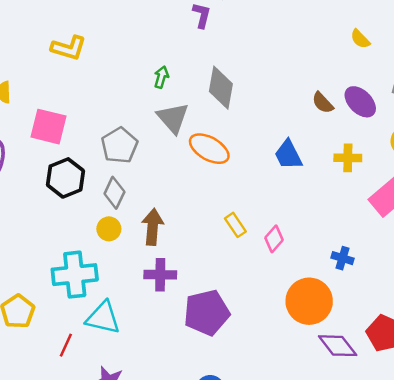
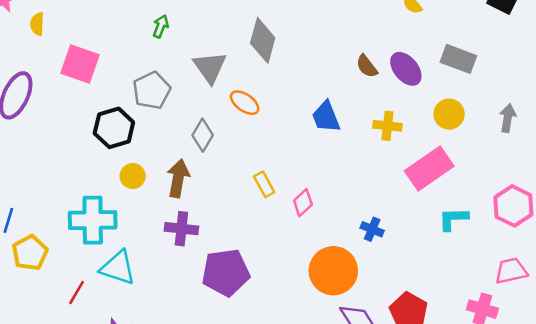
green arrow: (161, 77) -> (161, 26), moved
orange ellipse: (209, 149) -> (245, 103), size x0.7
black hexagon: (66, 178) -> (114, 128), moved
gray diamond: (114, 193) -> (203, 135), moved

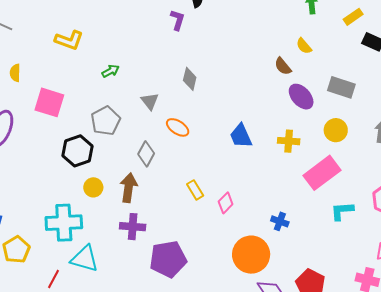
green arrow: (161, 26) -> (110, 71), turned 42
gray diamond: (263, 40) -> (190, 79), size x0.7
brown semicircle: (367, 66) -> (283, 66), moved
gray triangle: (210, 67) -> (150, 101), size x0.7

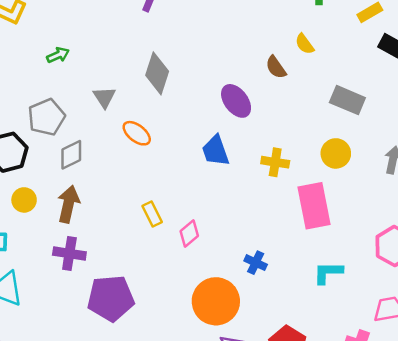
gray diamond: (190, 79) -> (157, 73), size x1.4
purple ellipse: (301, 97) -> (236, 101), moved
gray diamond: (146, 154) -> (71, 155), moved, turned 30
pink rectangle: (322, 173) -> (314, 206), turned -69
cyan L-shape: (342, 211) -> (328, 273), moved

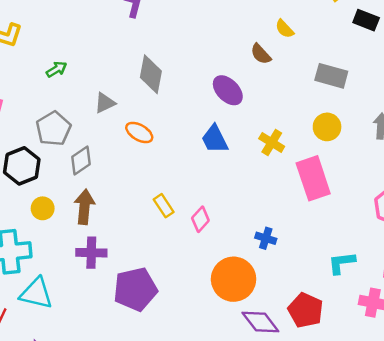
gray triangle: (104, 97) -> (105, 103), turned 45
yellow cross: (275, 162) -> (272, 142), turned 30
cyan L-shape: (328, 273) -> (342, 263), moved

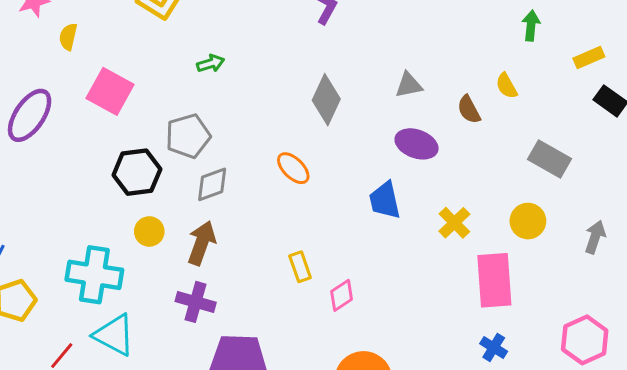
purple ellipse: (228, 90) -> (417, 144), turned -40
gray triangle: (105, 103) -> (409, 85), moved
blue cross: (266, 238) -> (494, 347), moved

